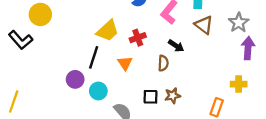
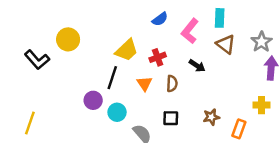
yellow circle: (40, 14) -> (68, 39), moved
brown semicircle: (163, 63) -> (172, 84), moved
brown star: (173, 96) -> (211, 117), moved

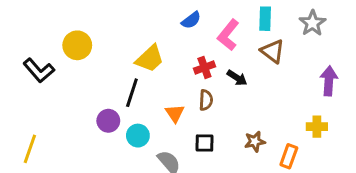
gray star: (261, 42) -> (312, 23), moved
red cross: (158, 57) -> (204, 68), moved
orange triangle: (144, 84) -> (175, 113), moved

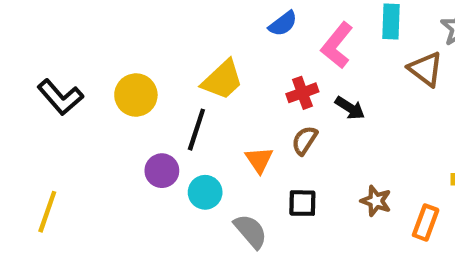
yellow circle: (77, 45) -> (136, 95), moved
brown triangle: (273, 51) -> (426, 69), moved
brown semicircle: (206, 100) -> (305, 140), turned -150
brown star: (255, 141) -> (376, 201), turned 30

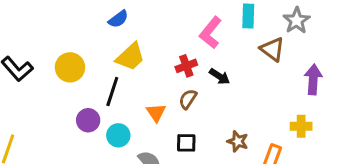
blue semicircle: (283, 24) -> (118, 19), moved

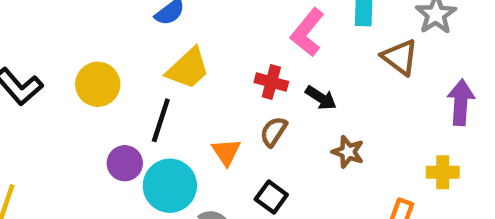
red cross: (186, 66) -> (271, 82), turned 35
cyan circle: (118, 135) -> (170, 186), size x1.5
brown star: (238, 141) -> (348, 152), moved
black square: (186, 143) -> (271, 197), turned 35

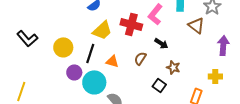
red cross: (271, 82) -> (131, 24), moved, size x1.5
yellow circle: (98, 84) -> (63, 47), moved
orange triangle: (226, 152) -> (112, 61), moved, turned -40
black square: (271, 197) -> (159, 85), moved

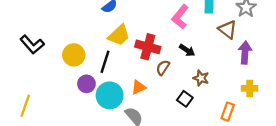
red cross: (131, 24) -> (148, 47), moved
purple arrow: (223, 45) -> (245, 53), moved
orange triangle: (112, 61) -> (139, 87), moved, turned -40

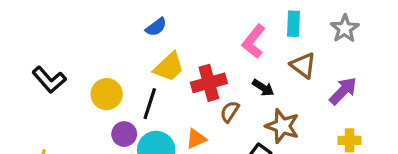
brown triangle: (228, 29) -> (303, 65), moved
red cross: (148, 47) -> (209, 83), turned -30
purple arrow: (245, 53) -> (343, 91), turned 40
brown star: (201, 78) -> (282, 126), size x1.5

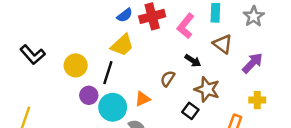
blue semicircle: (156, 27) -> (125, 15), moved
red cross: (209, 83) -> (152, 16), moved

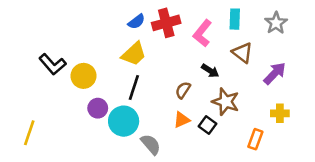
black L-shape: (33, 55) -> (52, 64), moved
black line: (108, 73) -> (134, 87), moved
orange triangle: (143, 99) -> (182, 120), moved

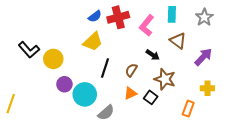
black line: (134, 87) -> (105, 68), moved
gray semicircle: (151, 144) -> (106, 113), turned 90

